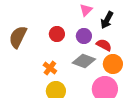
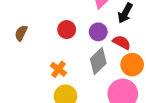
brown semicircle: (18, 37) -> (21, 33), size x0.6
gray diamond: (84, 61) -> (98, 61), turned -65

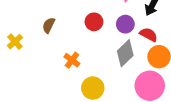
orange cross: (58, 69) -> (72, 60), moved

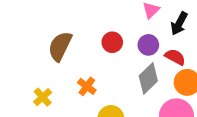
brown semicircle: (49, 25) -> (60, 46), size x1.6
yellow cross: (15, 42) -> (43, 97), moved

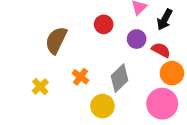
red circle: (112, 42) -> (104, 24), moved
gray diamond: (148, 78) -> (119, 78), moved

